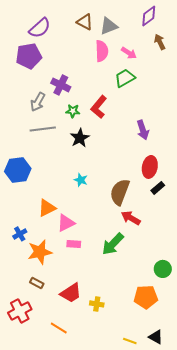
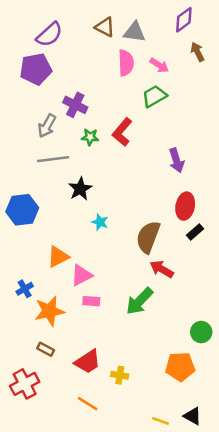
gray triangle: (109, 26) -> (135, 32), turned 30
black star: (80, 138) -> (80, 189), moved
orange line: (59, 328) -> (88, 404), moved

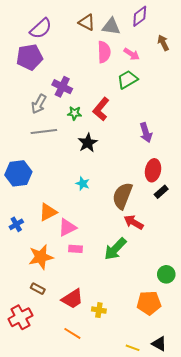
purple diamond: (184, 20) -> (140, 16), moved
black star: (80, 189) -> (88, 143), moved
blue cross: (25, 289) -> (16, 224), moved

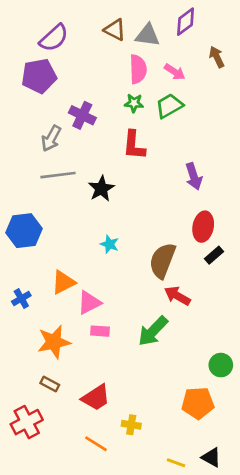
red L-shape: (101, 109) -> (134, 145), turned -35
green star: (74, 113) -> (134, 103), moved
black star: (88, 143) -> (101, 189), moved
yellow cross: (99, 310) -> (131, 425), moved

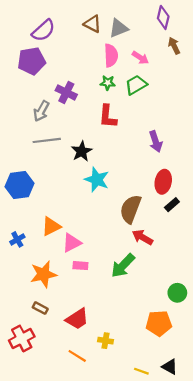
purple diamond: (186, 22) -> (163, 17), moved, turned -40
gray triangle: (148, 35) -> (119, 28), turned -30
cyan star: (110, 244) -> (97, 180), moved, size x1.6

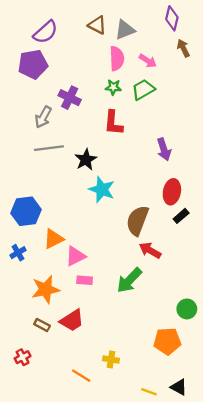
blue hexagon: (20, 185) -> (26, 211), moved
red trapezoid: (77, 319) -> (72, 320), moved
red cross: (22, 338) -> (23, 357), size x0.6

